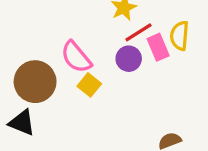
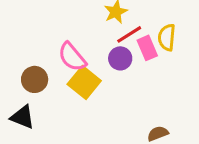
brown circle: (35, 82) -> (35, 79), size x0.7
yellow square: (89, 85) -> (84, 82), size x1.5

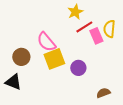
purple circle: (120, 58) -> (78, 68), moved
yellow square: (84, 82) -> (54, 59), turned 30

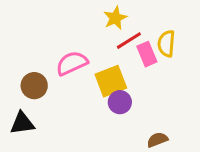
pink semicircle: (46, 42) -> (72, 63), turned 105
yellow square: (54, 59) -> (111, 81), moved
black triangle: (13, 82) -> (22, 123), turned -30

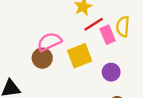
brown circle: (34, 86) -> (42, 58), moved
purple circle: (120, 102) -> (111, 72), moved

